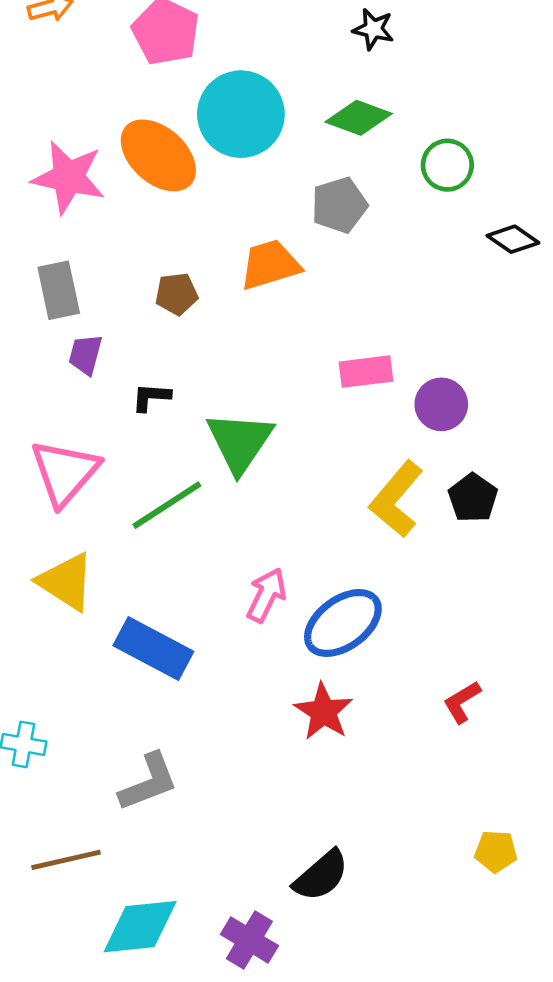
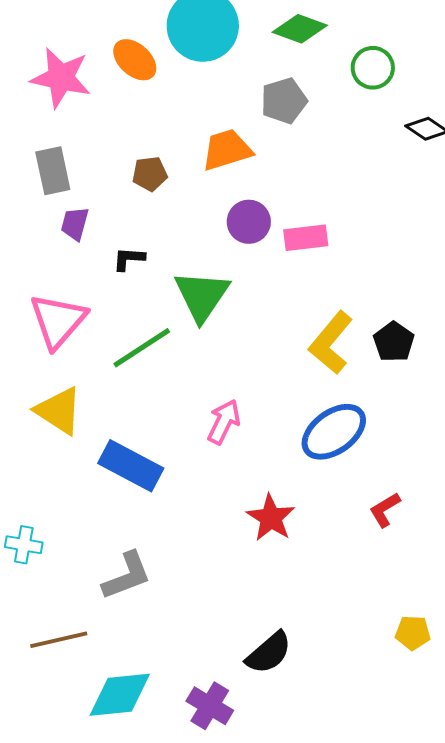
orange ellipse: (158, 155) -> (135, 60), size x0.7
purple circle: (441, 404) -> (249, 222), moved
blue ellipse: (343, 623) -> (334, 432), moved

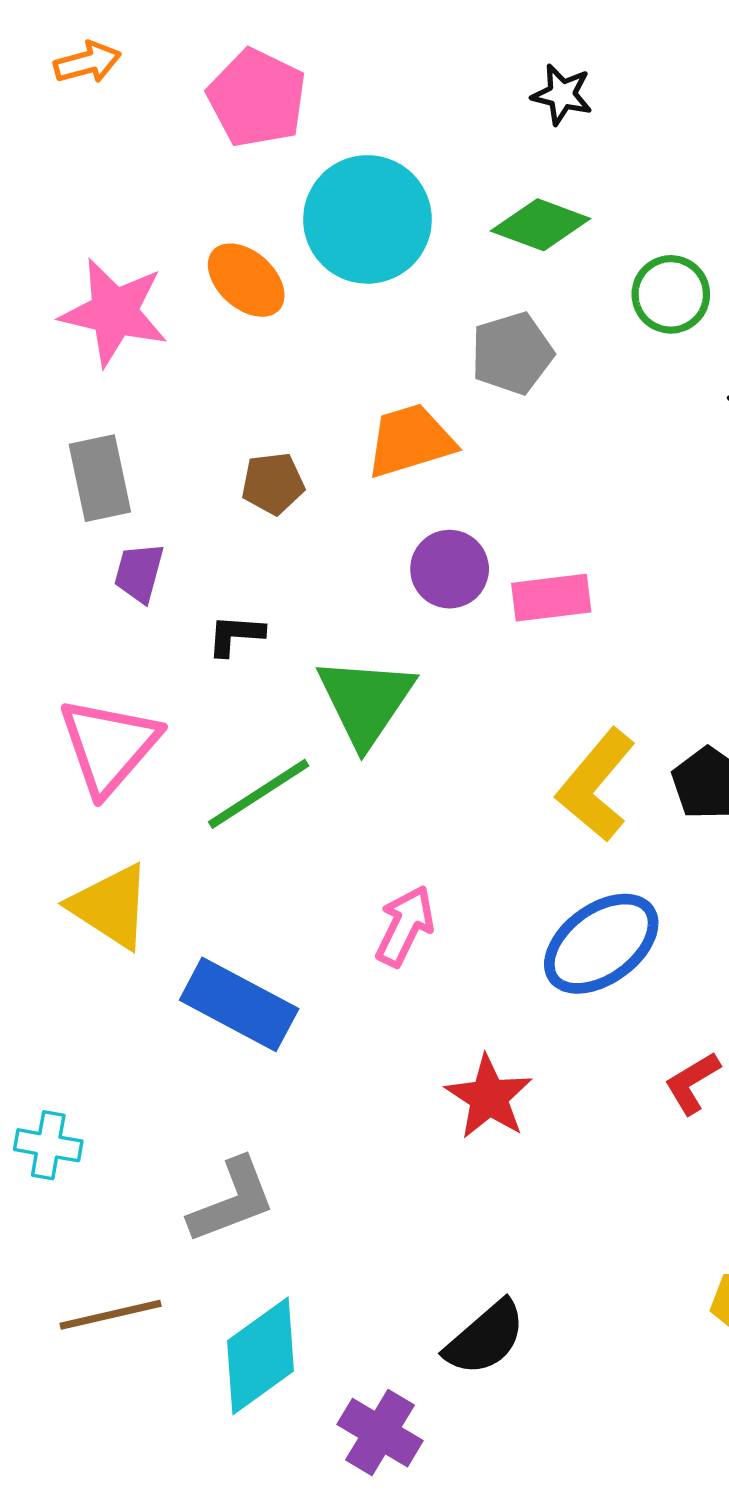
cyan diamond: (120, 695) -> (260, 1356), moved, turned -30

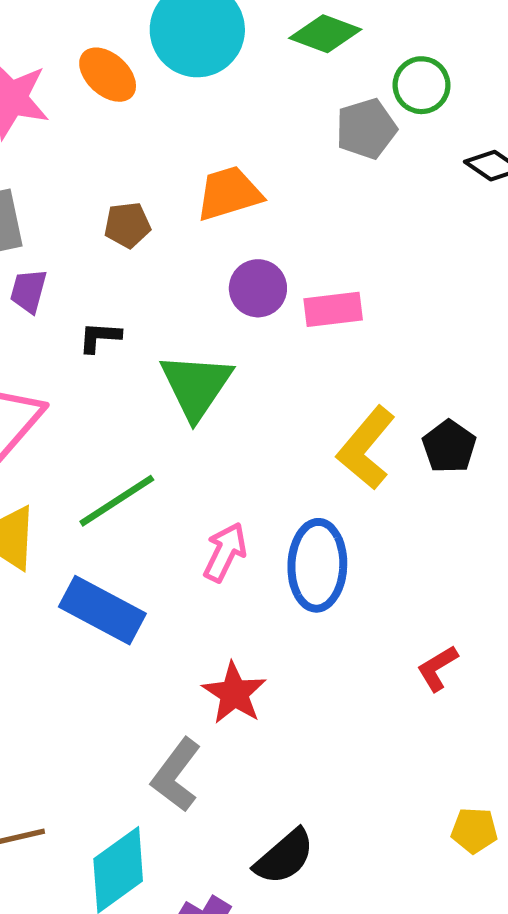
gray pentagon: (512, 353) -> (366, 129), moved
green line: (259, 794) -> (117, 501), moved
blue ellipse: (601, 944) -> (317, 565), moved, turned -52
red star: (489, 1097) -> (234, 693), moved
gray L-shape: (232, 1201) -> (176, 775), moved, turned 148

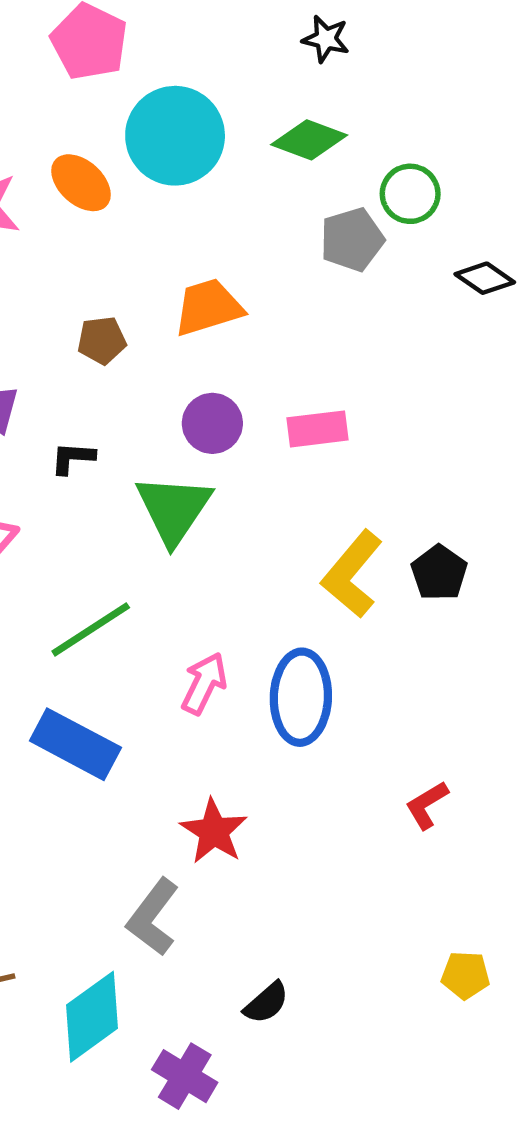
purple circle: (258, 288) -> (212, 423), moved
black semicircle: (284, 857) -> (266, 1003), size x0.7

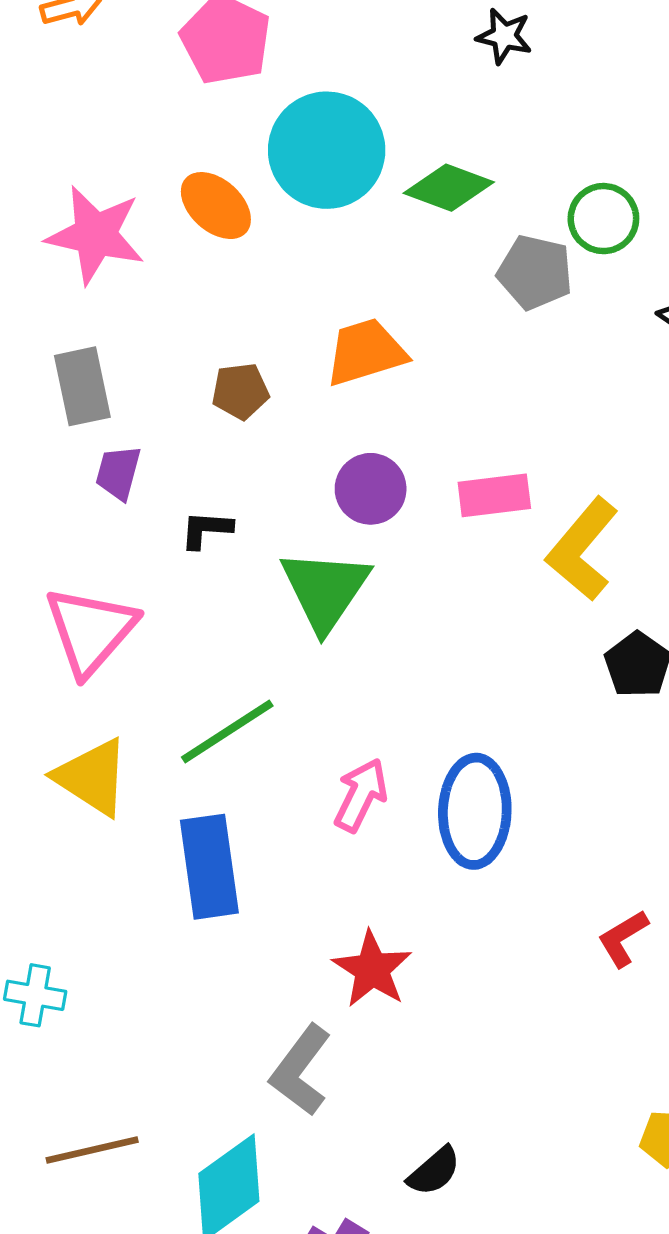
green diamond: (309, 140) -> (449, 188), moved
gray pentagon: (352, 239) -> (535, 272), turned 30
yellow L-shape: (352, 574) -> (582, 549), moved
blue rectangle: (75, 744) -> (209, 867), turned 54

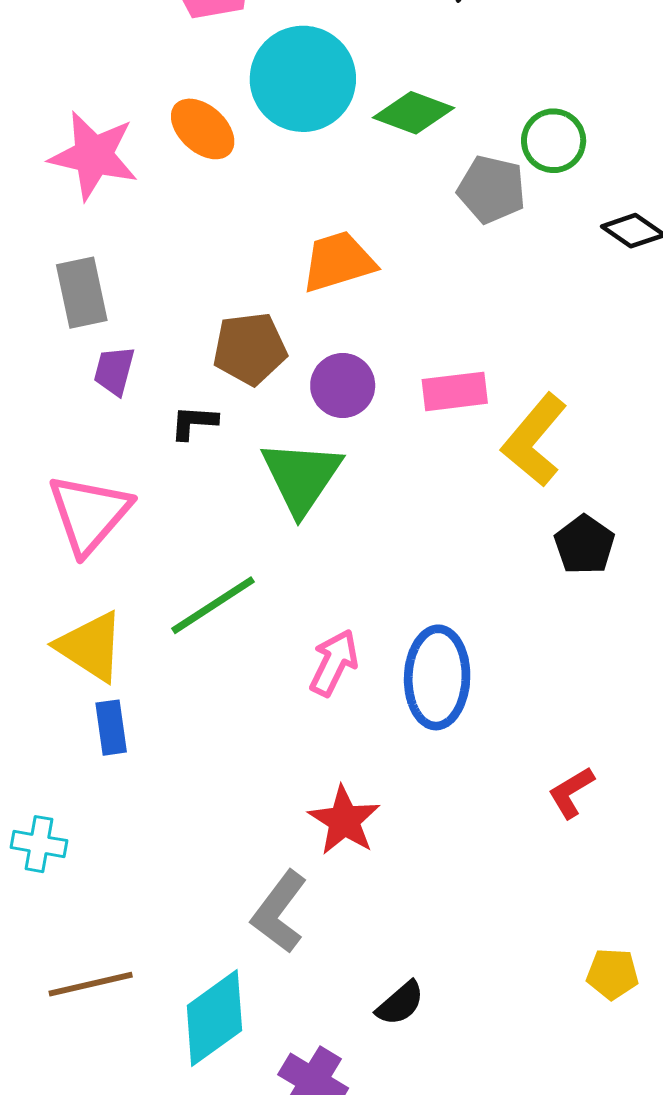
brown pentagon: (240, 391) -> (250, 349), moved, size x1.4
blue rectangle: (209, 867) -> (111, 728), moved, size x0.6

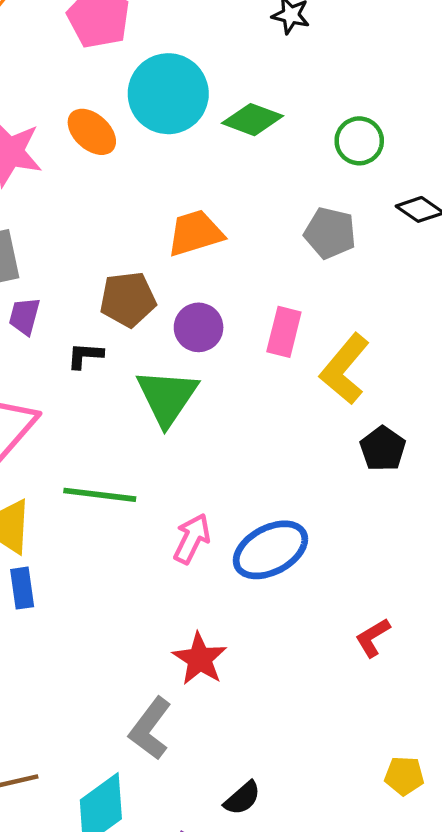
gray pentagon: (492, 189) -> (330, 233), moved
pink rectangle: (455, 391) -> (284, 332), turned -69
green line: (213, 605) -> (100, 495), turned 40
blue ellipse: (437, 677) -> (270, 550), turned 60

